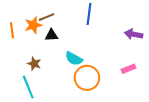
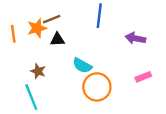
purple arrow: (134, 34) -> (135, 38), moved

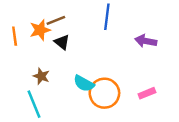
black triangle: (57, 39) -> (62, 42), turned 42
cyan semicircle: (82, 65) -> (84, 83), moved
pink rectangle: (143, 77) -> (147, 93), moved

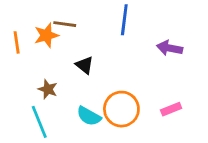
brown line: (56, 20) -> (65, 24), turned 30
black triangle: (62, 42) -> (85, 65), moved
cyan semicircle: (84, 83) -> (89, 116), moved

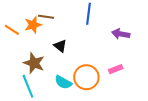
orange line: (17, 42) -> (12, 30), turned -49
brown star: (48, 89) -> (34, 63), size x1.5
pink rectangle: (171, 109) -> (116, 69), moved

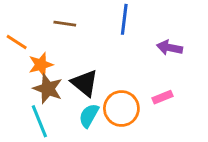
orange star: (33, 25) -> (41, 65), moved
black triangle: (60, 46) -> (85, 83), moved, size x1.5
cyan semicircle: (63, 82) -> (89, 116), turned 90

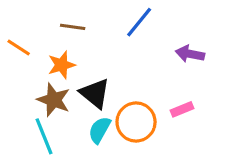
blue line: (124, 19) -> (139, 22), turned 32
orange star: (41, 65) -> (62, 65), moved

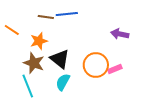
blue line: (139, 22) -> (67, 14), moved, turned 45
orange circle: (136, 122) -> (96, 65), moved

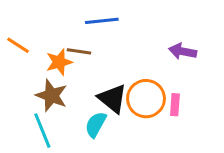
brown line: (46, 17) -> (79, 51), moved
black triangle: (60, 59) -> (112, 99), moved
pink rectangle: (115, 69) -> (175, 105), turned -64

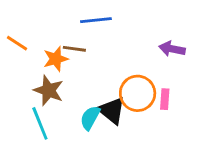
black triangle: (112, 99) -> (112, 111), moved

